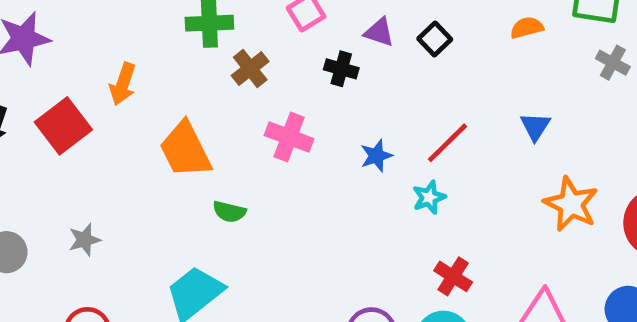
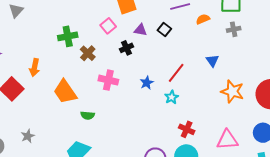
gray cross: (613, 63) -> (234, 29), moved, turned -32
black cross: (341, 69) -> (127, 48), turned -32

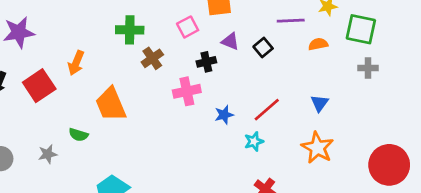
gray cross: (234, 29) -> (368, 68), moved
pink cross: (108, 80) -> (187, 91), moved, turned -36
orange star: (232, 91) -> (317, 148), moved
green semicircle: (88, 115) -> (78, 135), moved

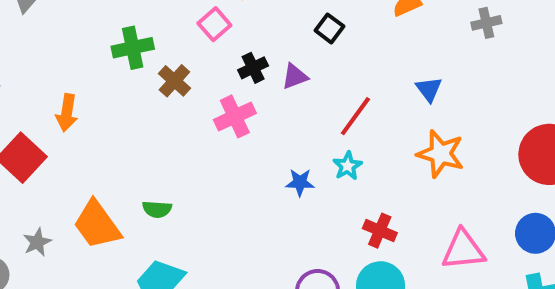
purple triangle: (230, 41) -> (295, 76), moved, turned -30
orange trapezoid: (111, 104) -> (97, 225), moved
blue star: (224, 115) -> (300, 182), moved, turned 30
green semicircle: (78, 135) -> (157, 209), moved
gray star: (48, 154) -> (37, 242), moved

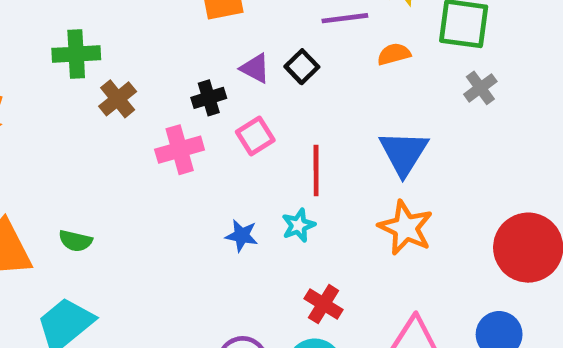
gray cross: (486, 23) -> (480, 88), turned -32
pink square: (214, 24) -> (255, 136), moved
purple triangle: (295, 76) -> (255, 68), moved, turned 40
blue triangle: (429, 89) -> (404, 153), size x1.6
red line: (355, 116) -> (316, 170), turned -45

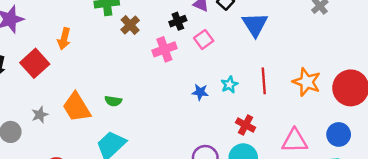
blue triangle: (404, 153) -> (255, 25), moved
red line: (316, 170) -> (264, 81), moved
orange star: (406, 228) -> (307, 82), moved

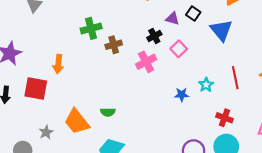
brown cross: (130, 25) -> (114, 45), turned 35
red square: (35, 63) -> (36, 89), turned -30

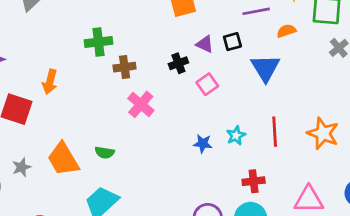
black square: (193, 14) -> (232, 42), turned 32
pink cross: (146, 62) -> (141, 104), moved, turned -30
red cross: (224, 118) -> (254, 181), turned -35

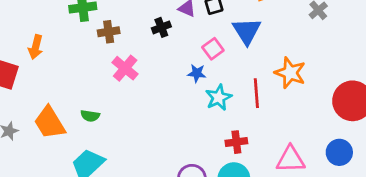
pink square: (207, 84) -> (213, 49), moved
orange star: (323, 133) -> (290, 73), moved
cyan star: (236, 136) -> (219, 97), size x1.4
blue star: (203, 144) -> (197, 73), moved

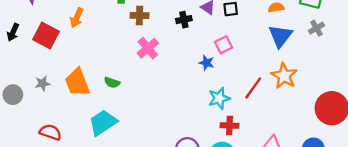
blue triangle: (247, 31) -> (280, 36), moved
red line: (256, 93) -> (253, 88), turned 30
cyan star: (219, 97) -> (219, 98), moved

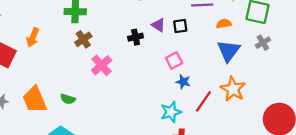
brown cross: (139, 16) -> (83, 39), moved, turned -35
blue star: (207, 63) -> (183, 82), moved

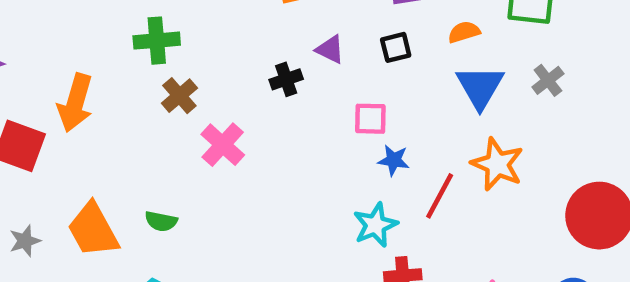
black square: (180, 26) -> (396, 47), moved
orange arrow: (33, 37) -> (75, 103), size x1.4
gray cross: (263, 43) -> (548, 80), moved
pink square: (174, 61) -> (370, 119), turned 35

